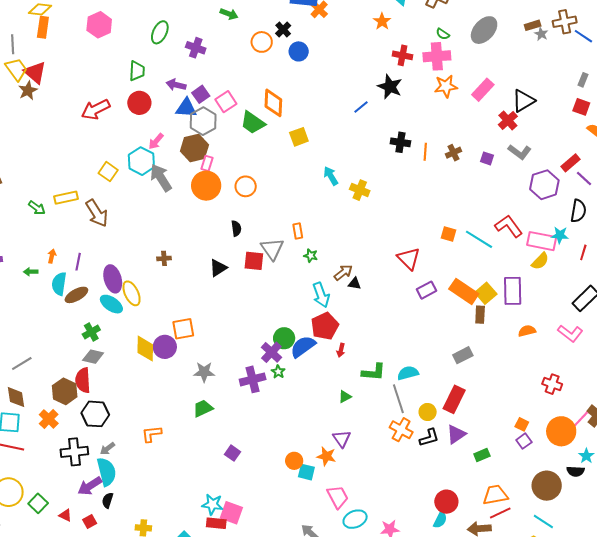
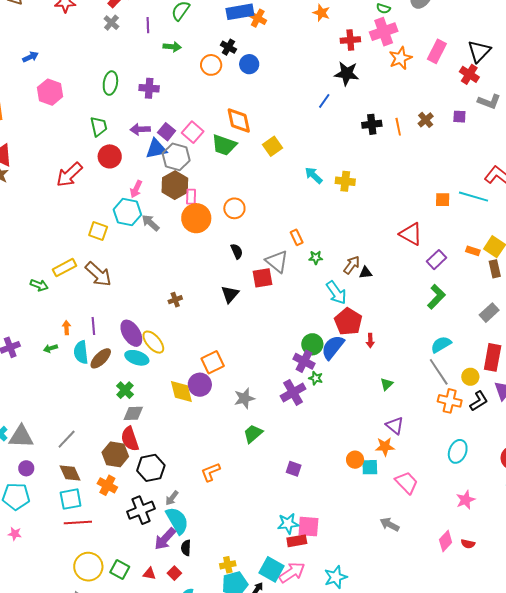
gray arrow: (161, 178) -> (150, 223), size x0.7
orange rectangle: (464, 291) -> (473, 251), size x0.5
green L-shape: (374, 372) -> (436, 297), moved, turned -35
cyan ellipse: (355, 519) -> (458, 451), moved, turned -30

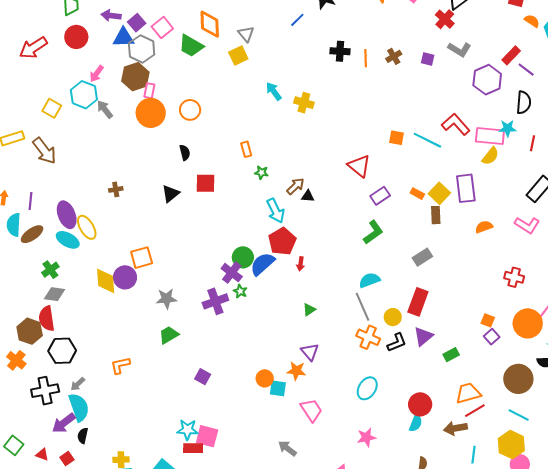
gray triangle: (277, 261) -> (246, 34), moved, size x0.7

